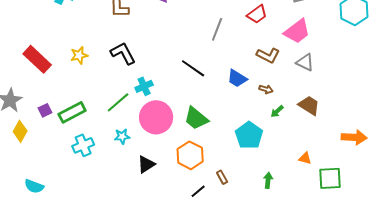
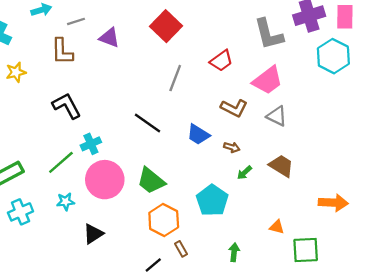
yellow star: (79, 55) -> (16, 72), moved
orange hexagon: (190, 155) -> (164, 220), moved

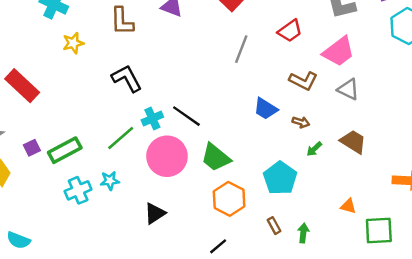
black line: (147, 123) -> (186, 116), moved
cyan star: (66, 202) -> (110, 181), moved
brown rectangle: (181, 249) -> (274, 226), moved

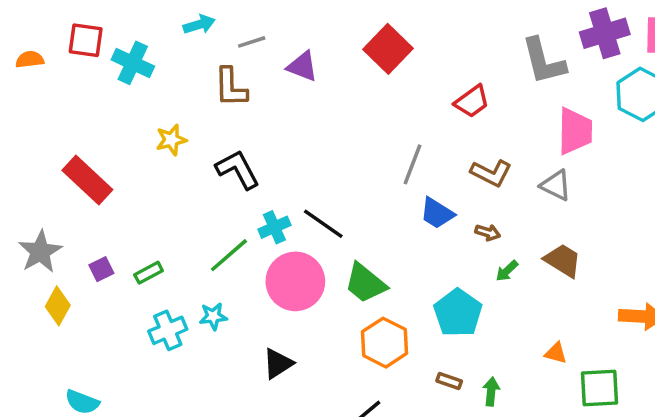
yellow star: (73, 43) -> (171, 140), moved
gray line: (241, 49) -> (412, 164), moved
pink trapezoid: (339, 52) -> (575, 131), moved, turned -52
green rectangle: (65, 150) -> (149, 273), size x0.6
brown rectangle: (274, 226) -> (449, 381), turned -42

